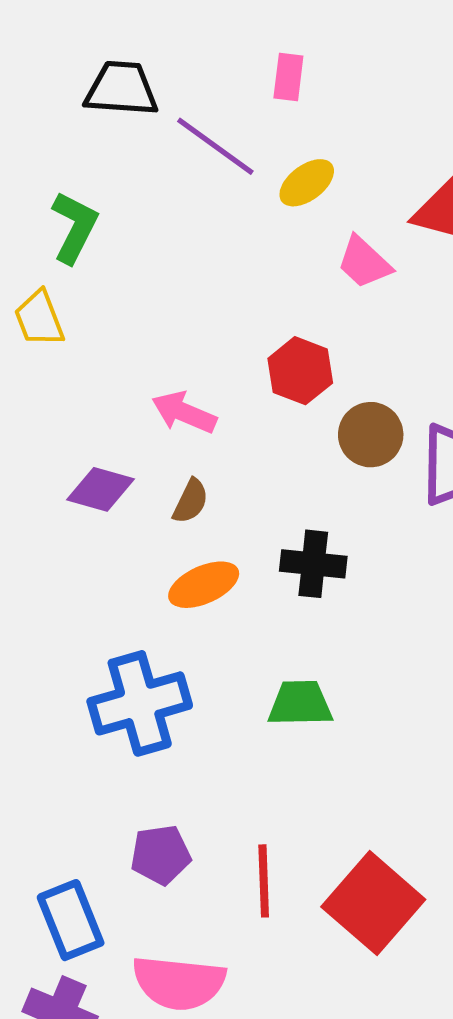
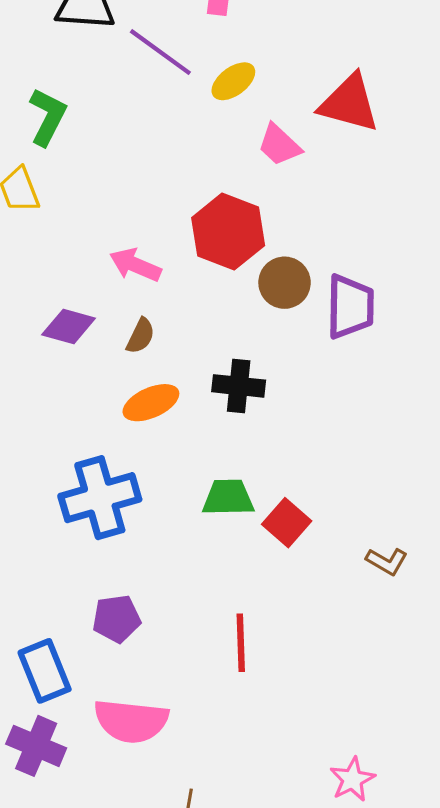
red hexagon: (300, 371) -> (228, 232), size x1.4
red line: (264, 881) -> (241, 643), moved
red square: (373, 903) -> (287, 523), moved, size x0.6

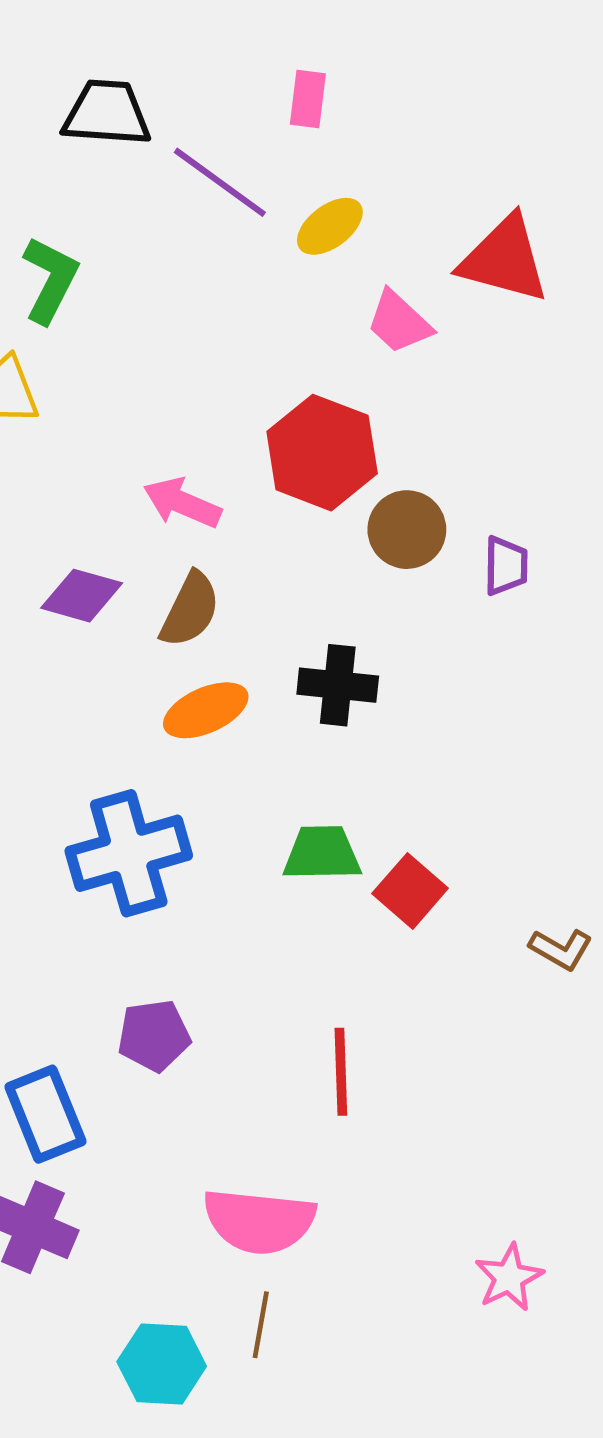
purple trapezoid: (350, 307) -> (506, 566), size x0.6
brown semicircle: (141, 336) -> (190, 610), size x1.4
pink semicircle: (131, 721) -> (259, 1221), moved

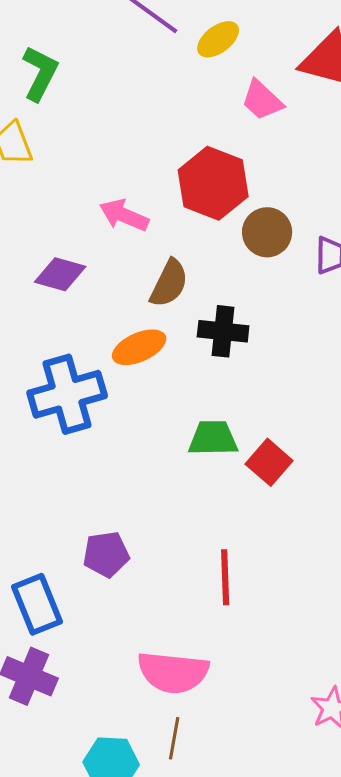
brown semicircle: (190, 610) -> (169, 283), moved
blue cross: (129, 853) -> (67, 394), moved

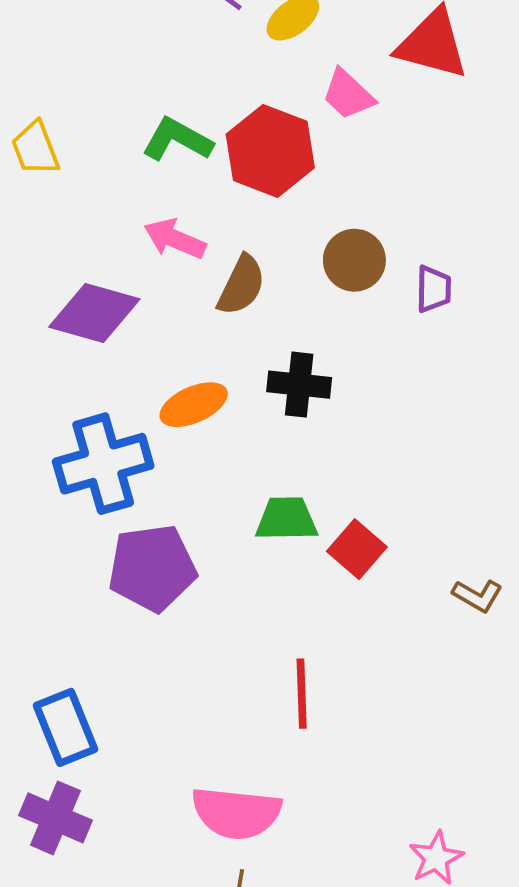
green L-shape: (40, 73) -> (177, 140), moved, turned -88
red hexagon: (213, 183) -> (270, 151), moved
purple diamond: (60, 274) -> (94, 313), size x1.4
brown semicircle: (169, 283) -> (241, 285), moved
purple pentagon: (106, 554) -> (152, 568), moved, size x1.5

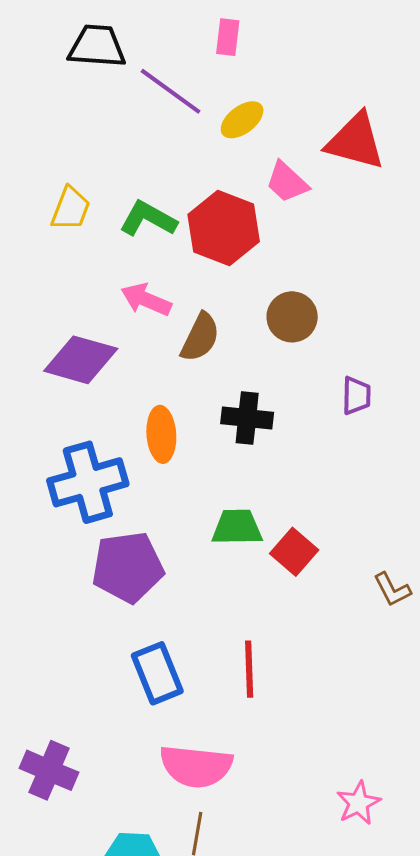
yellow trapezoid: (35, 148) -> (70, 209), moved, turned -138
purple trapezoid: (434, 289) -> (356, 396), moved
orange ellipse: (194, 405) -> (161, 434), turned -70
brown L-shape: (477, 596) -> (392, 590), turned 33
blue rectangle: (65, 727) -> (157, 673), moved

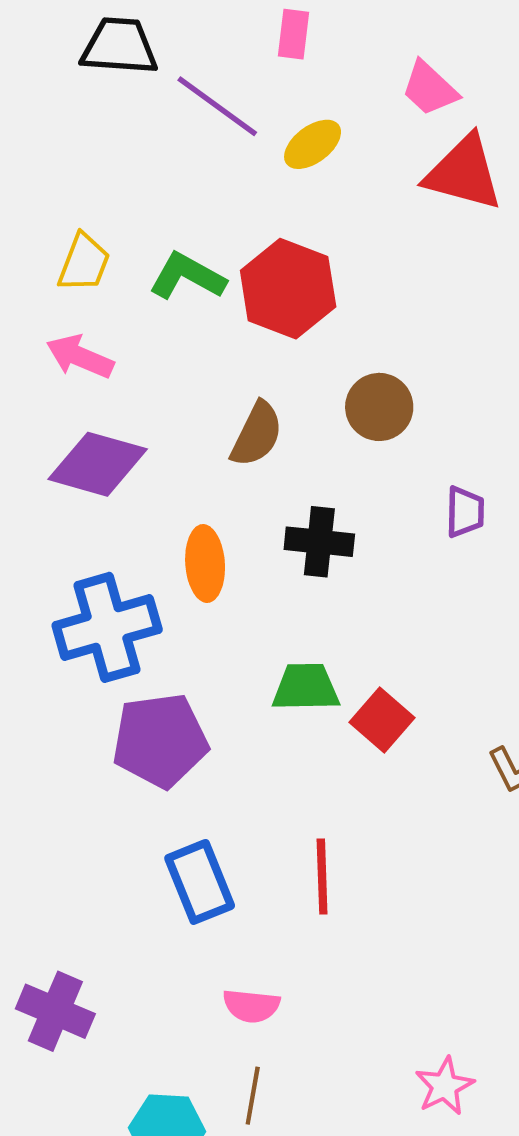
pink trapezoid: (287, 182) -> (430, 89), moved
pink arrow: (146, 300) -> (80, 357), moved
pink semicircle: (196, 766) -> (251, 1006), size x0.6
pink star: (358, 803) -> (445, 1086), moved

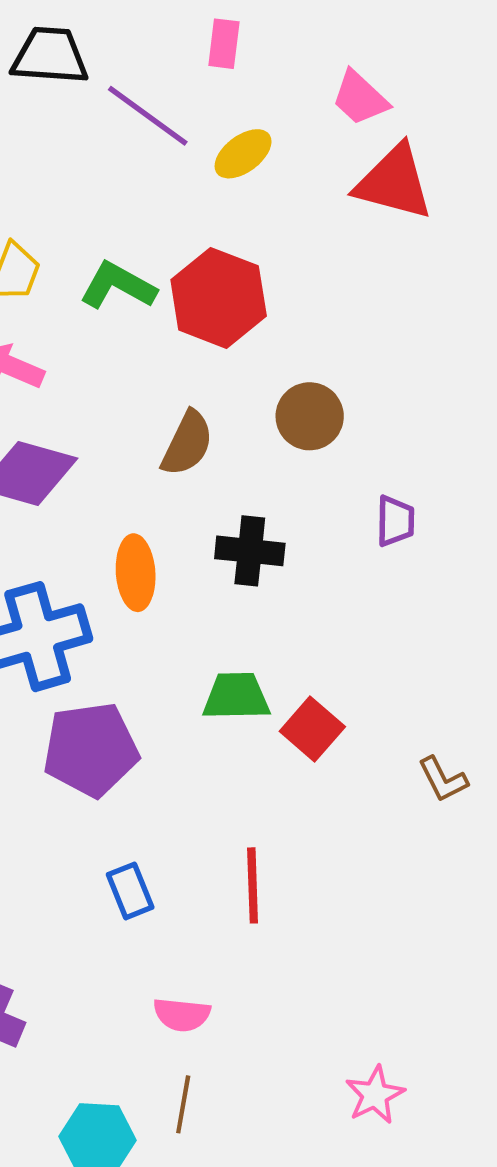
blue rectangle: (200, 882) -> (130, 891), size x0.7

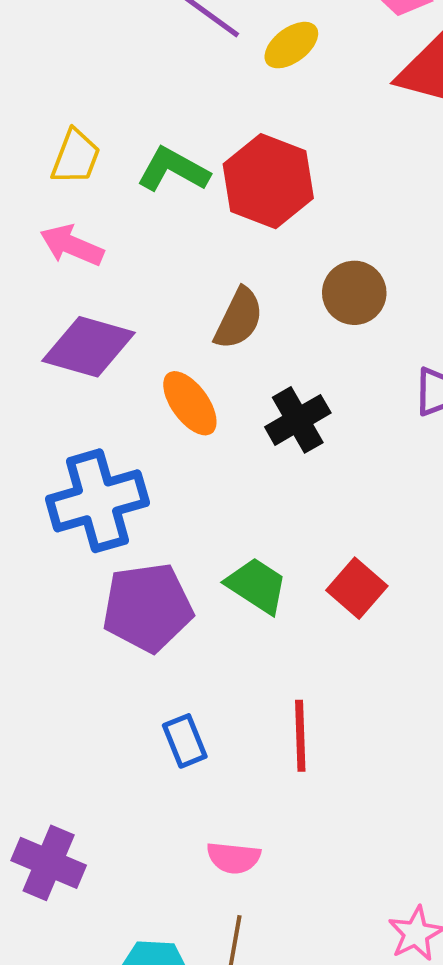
black cross: (250, 551) -> (298, 420), turned -36
orange ellipse: (136, 573) -> (190, 403), moved, turned -32
green trapezoid: (236, 696) -> (257, 586), moved, turned 34

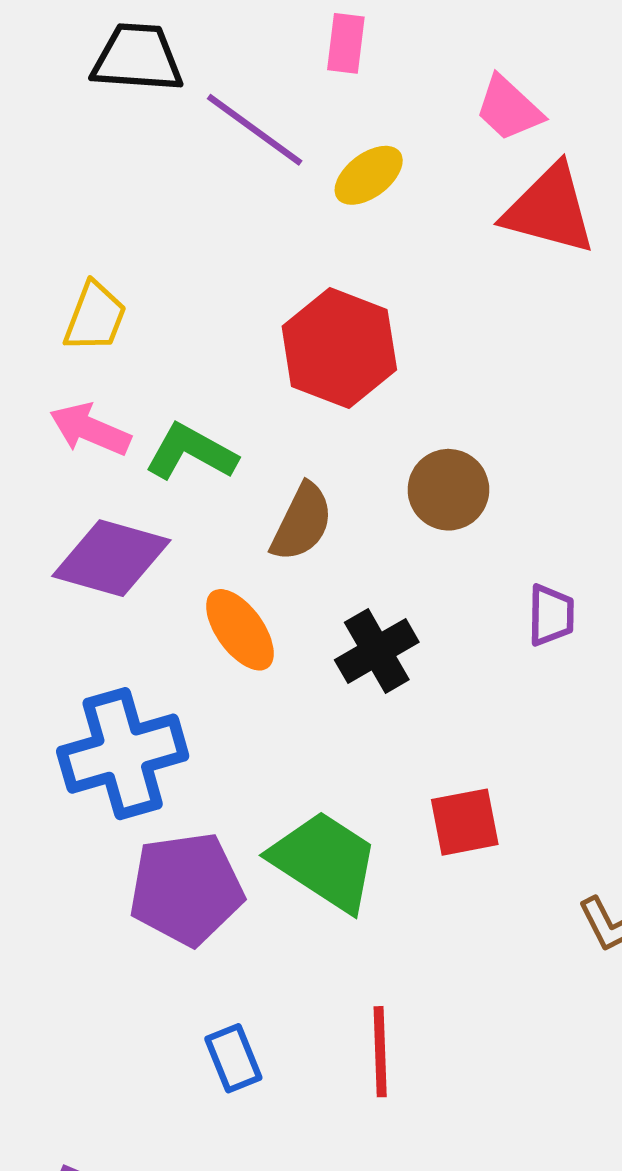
green L-shape: (173, 170) -> (191, 452), moved
green trapezoid: (257, 586) -> (325, 861), size x1.4
red square: (357, 588) -> (465, 822), moved, turned 38

